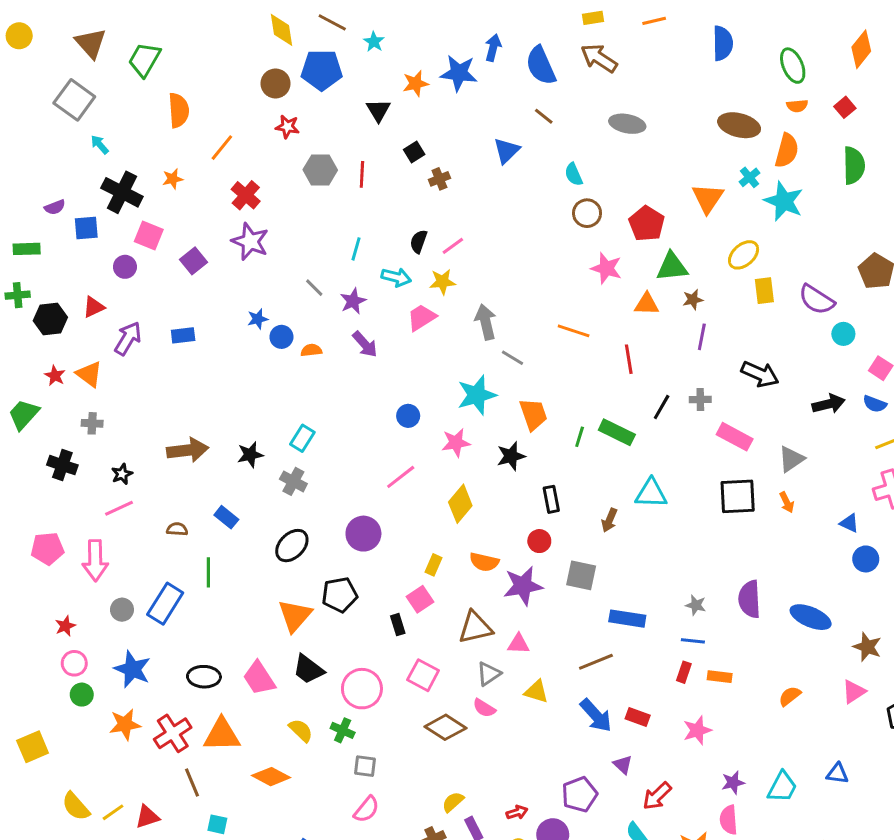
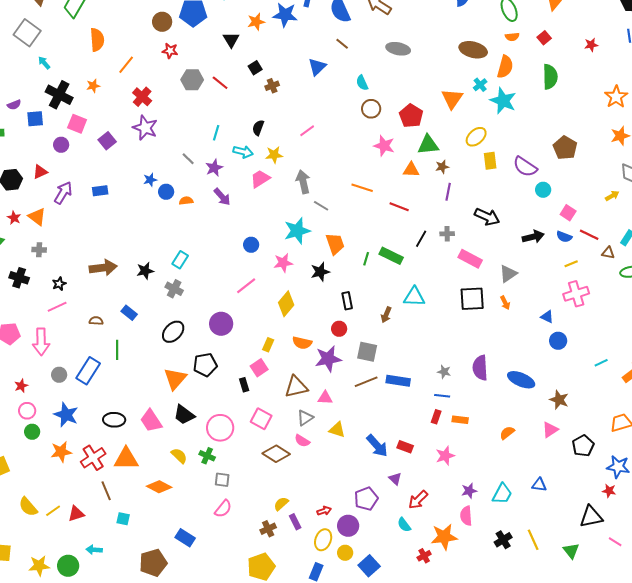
red line: (362, 174) -> (220, 83), turned -54
pink line: (453, 246) -> (307, 131), moved
red line: (629, 359) -> (399, 207), turned -60
brown line: (596, 662) -> (366, 382), moved

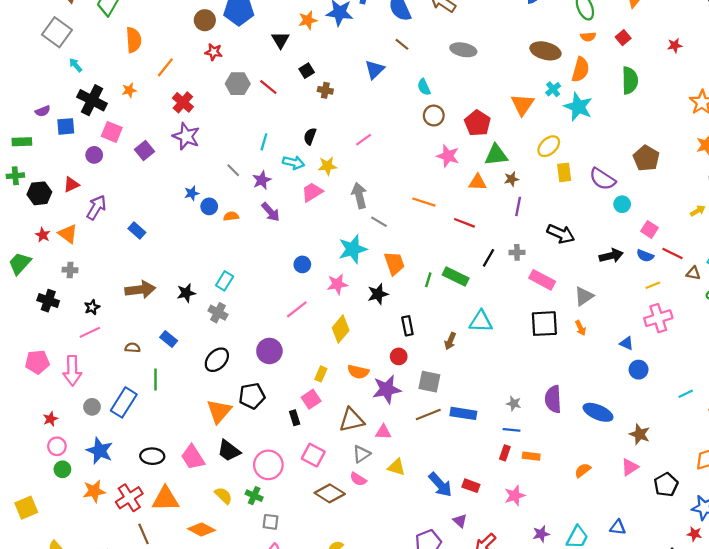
brown cross: (272, 86) -> (325, 90), turned 32
blue rectangle: (100, 191) -> (137, 231), moved, turned 49

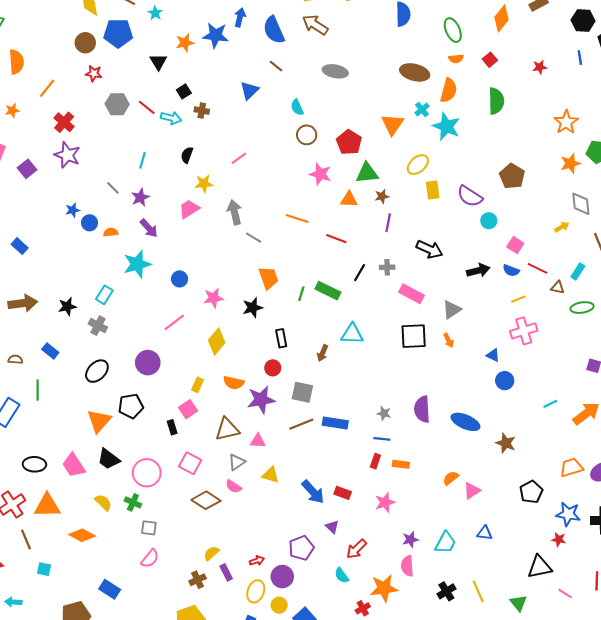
cyan arrow: (294, 163) -> (171, 118), moved
cyan star: (353, 249) -> (137, 264), moved
pink triangle: (630, 467) -> (472, 491), moved

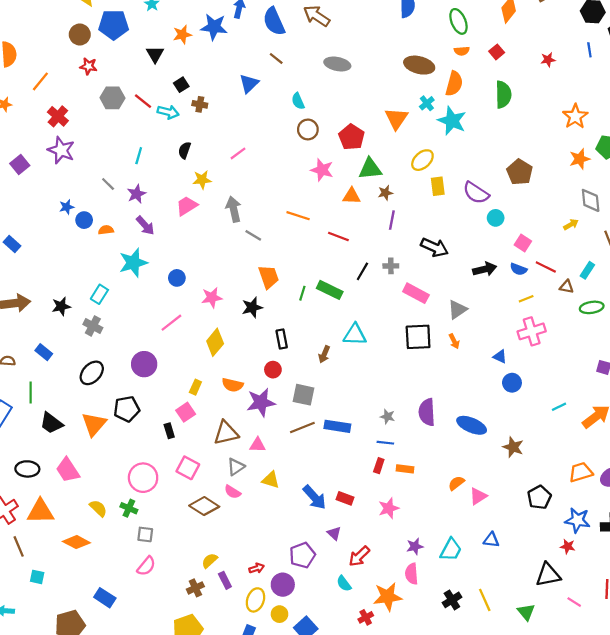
black trapezoid: (109, 459) -> (51, 423), moved

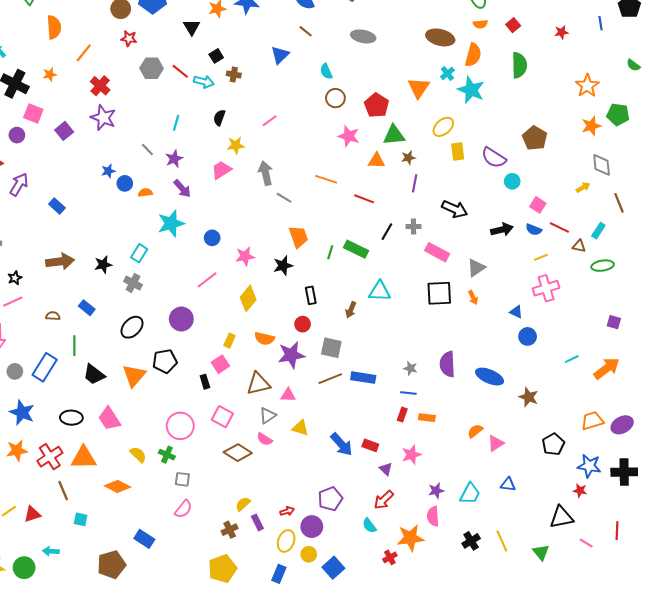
purple triangle: (334, 533) -> (386, 469), moved

